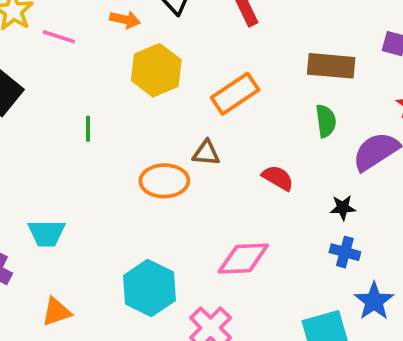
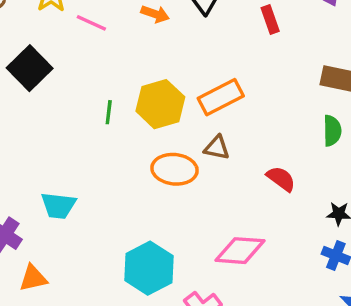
yellow hexagon: (156, 70) -> (160, 104), moved
orange rectangle: (235, 94) -> (221, 97), moved
orange triangle: (56, 312) -> (33, 278), moved

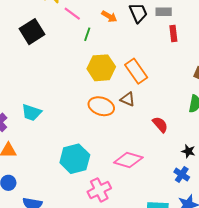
orange rectangle: (221, 97) -> (136, 71), turned 70
green line: (109, 112) -> (87, 34), moved

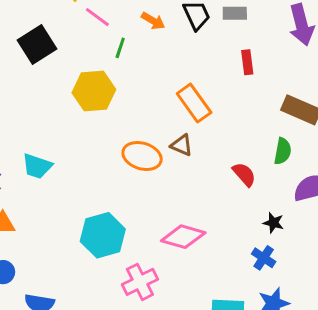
red rectangle: (173, 34) -> (247, 62), moved
yellow hexagon: (101, 68) -> (94, 91), moved
red semicircle: (160, 125) -> (244, 174), moved

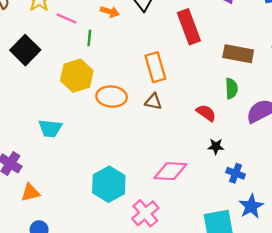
red rectangle: (247, 62) -> (189, 27), size x1.8
orange rectangle: (194, 103) -> (155, 67), turned 32
orange ellipse: (142, 156) -> (112, 97), moved
cyan trapezoid: (37, 166) -> (50, 128), moved
black star: (273, 223) -> (216, 146), moved

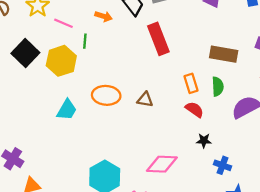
red rectangle: (189, 27) -> (158, 39), moved
orange rectangle: (155, 67) -> (191, 83), moved, size x0.7
yellow hexagon: (77, 76) -> (61, 61), moved
cyan trapezoid: (50, 128) -> (67, 110), moved, turned -65

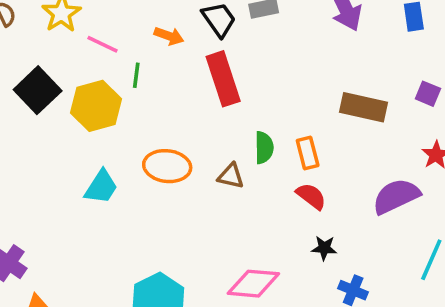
red rectangle: (158, 39) -> (223, 79), moved
green semicircle: (218, 87) -> (264, 148), moved

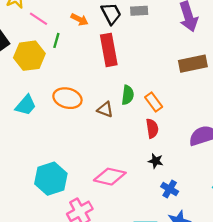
brown rectangle: (363, 107) -> (193, 64), moved, turned -32
orange rectangle: (308, 153) -> (154, 102), turned -30
red semicircle: (311, 196) -> (152, 128), turned 36

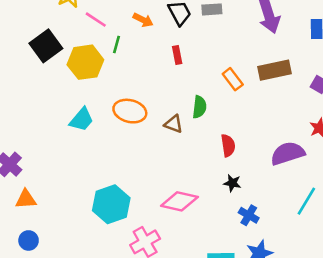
red rectangle: (109, 50) -> (177, 55), size x0.5
orange rectangle: (154, 102) -> (233, 79), moved

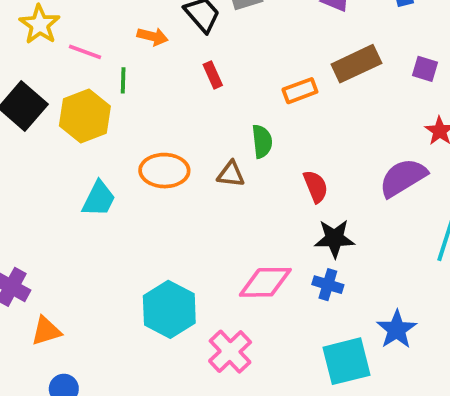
orange rectangle: (233, 79) -> (300, 91), turned -60
black star: (232, 183) -> (334, 238), size x1.5
blue cross: (249, 215) -> (328, 285), moved

